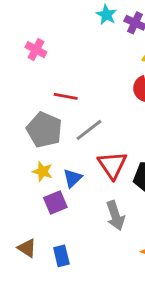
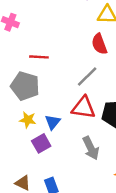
gray line: (89, 130) -> (87, 76), moved
red triangle: (112, 165) -> (83, 108), turned -40

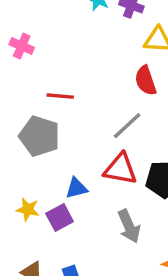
yellow star: (28, 120) -> (28, 209), moved
blue triangle: (53, 122) -> (77, 188), turned 35

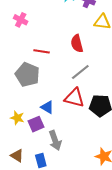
red semicircle: (146, 81) -> (77, 44), moved
blue triangle: (77, 188) -> (47, 107), turned 40
gray arrow: (129, 226) -> (55, 140), moved

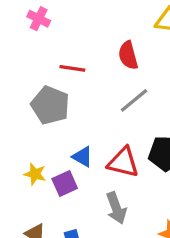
red triangle: (74, 98) -> (123, 162), moved
gray arrow: (55, 140) -> (116, 208), moved

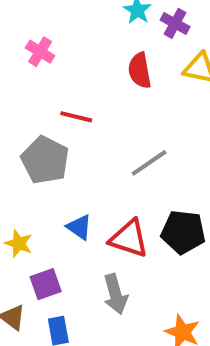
red semicircle: (128, 55) -> (140, 70), moved
purple square: (65, 184) -> (46, 284), moved

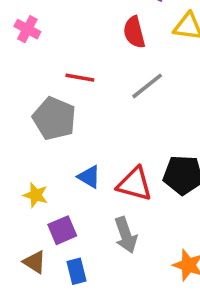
pink cross: (40, 52) -> (27, 29), moved
gray line: (149, 163) -> (147, 86), moved

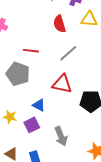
red triangle: (135, 184) -> (62, 84), moved
purple square: (62, 230) -> (32, 125), moved

